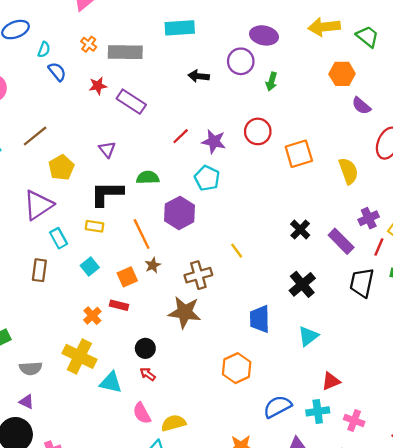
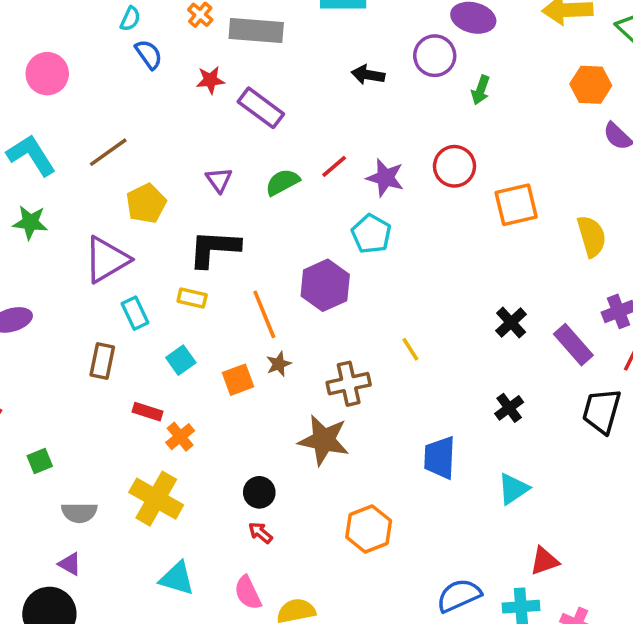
green semicircle: (148, 178) -> (282, 182), moved, turned -30
black cross: (302, 284) -> (509, 408), size x0.7
red rectangle: (119, 305) -> (147, 412), moved
orange hexagon: (237, 368) -> (369, 529), moved
cyan triangle: (111, 382) -> (177, 578), moved

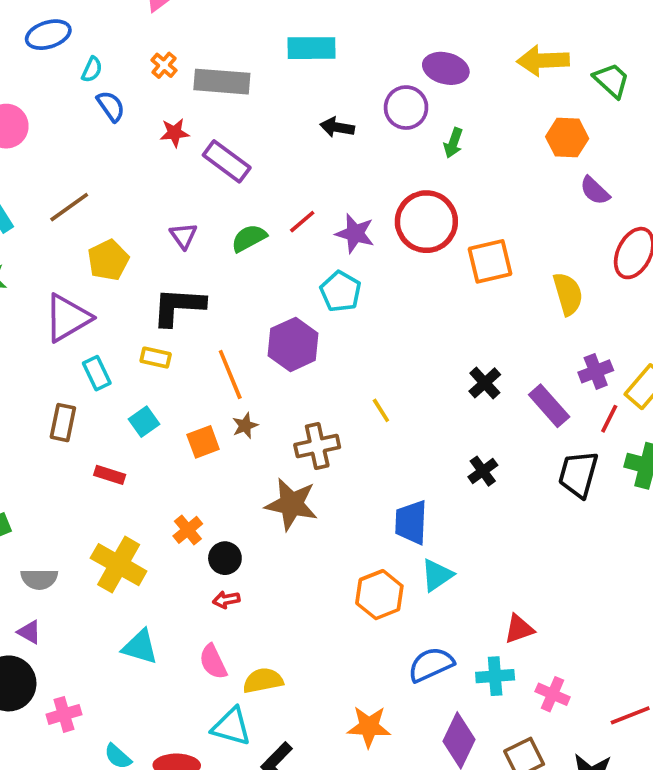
red circle: (454, 166) -> (426, 222), size x1.4
orange cross: (180, 437) -> (188, 530), moved
cyan triangle: (513, 489) -> (437, 575), moved
orange hexagon: (369, 529) -> (379, 595), moved
red arrow: (260, 533) -> (226, 600), turned -50

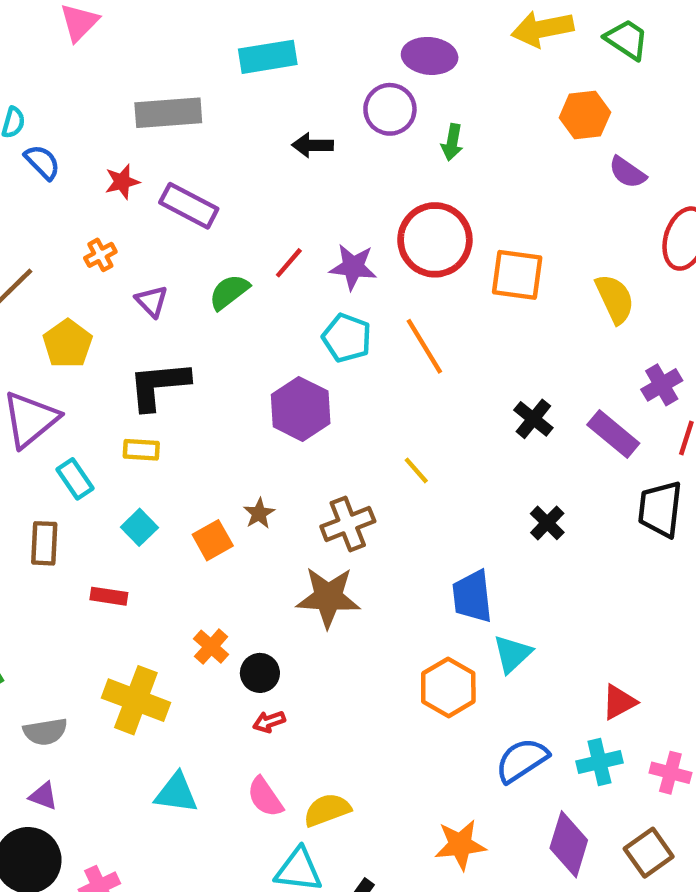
orange cross: (164, 65) -> (100, 255), moved, turned 30
orange square: (490, 261) -> (517, 275), turned 30
orange line: (230, 374) -> (424, 346), moved

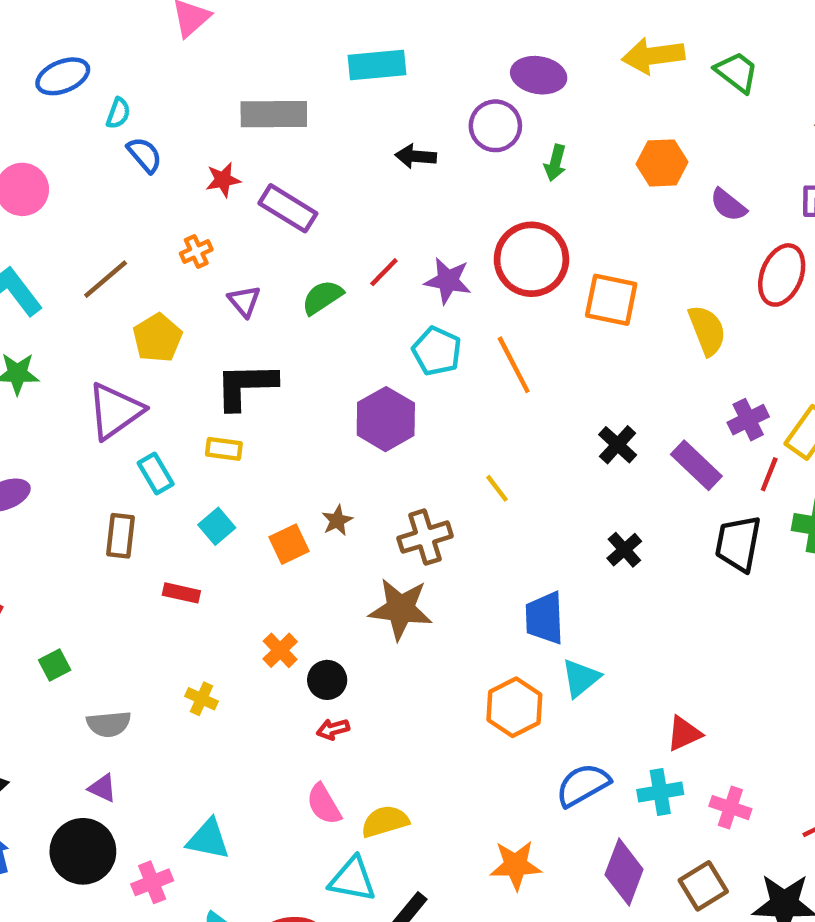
orange hexagon: (585, 115) -> (662, 163), moved
yellow cross: (136, 700) -> (201, 699), size x0.5
cyan triangle: (176, 793) -> (208, 839), moved

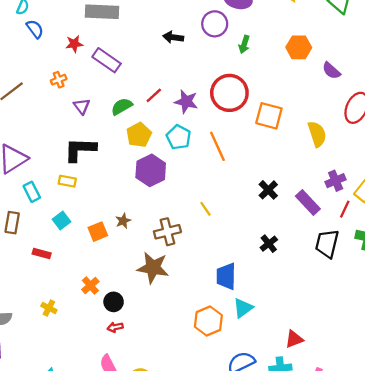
yellow pentagon: (157, 338) -> (139, 135), moved

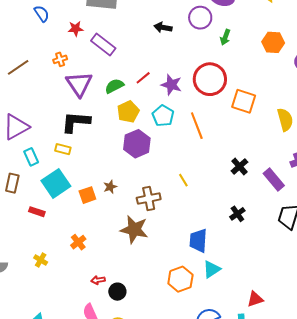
purple triangle: (82, 106) -> (79, 84), size x1.8
cyan square: (61, 220) -> (56, 183), size x1.8
black circle: (114, 302) -> (117, 292), moved

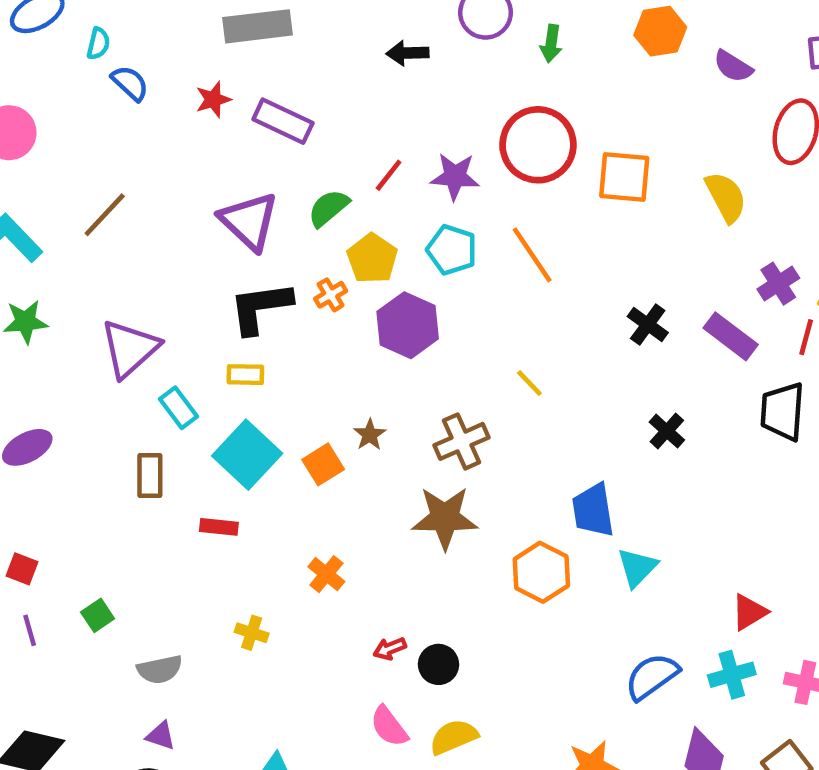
orange cross: (60, 59) -> (331, 295), moved
orange hexagon: (180, 279) -> (541, 572), moved

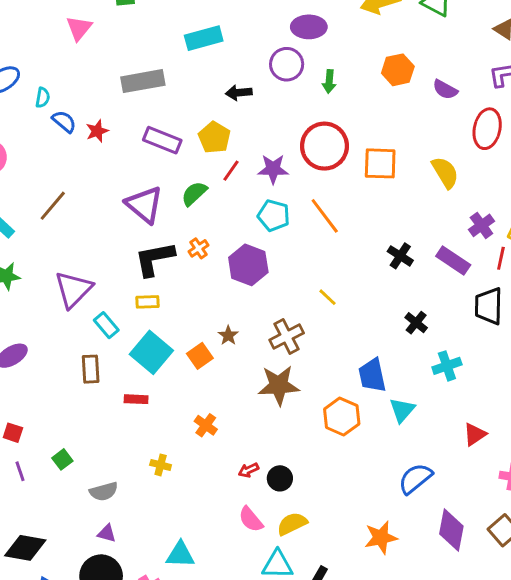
red star: (213, 99) -> (97, 131), moved
yellow pentagon: (372, 258) -> (214, 137), moved
cyan cross: (732, 675) -> (447, 366), moved

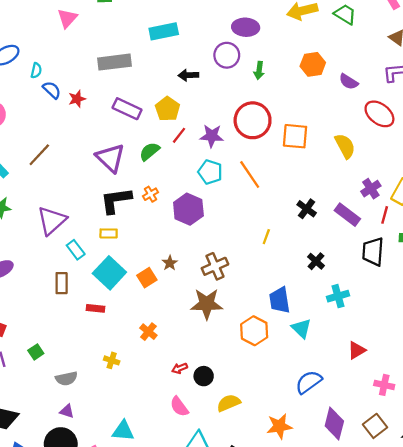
red ellipse: (487, 129) -> (379, 114), turned -68
yellow line: (328, 297) -> (266, 237), moved, turned 64
cyan triangle: (402, 410) -> (301, 328), turned -30
yellow semicircle: (292, 524) -> (229, 403), moved

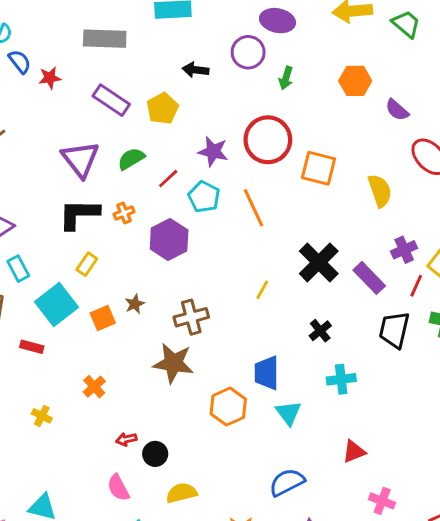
red line: (179, 135) -> (168, 179), moved
black cross: (307, 209) -> (319, 262), size x1.6
yellow rectangle: (109, 233) -> (87, 264), moved, turned -66

